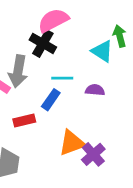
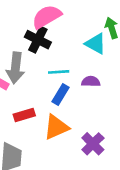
blue rectangle: (51, 100) -> (61, 95), moved
orange triangle: (72, 143) -> (56, 127), moved

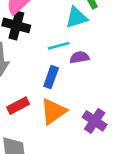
cyan triangle: (96, 44) -> (76, 18), turned -35
cyan line: (59, 72) -> (59, 46), moved

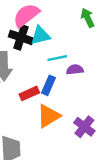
cyan triangle: (76, 18) -> (40, 35), moved
red rectangle: (18, 106) -> (29, 93), moved

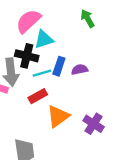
black cross: (21, 37) -> (27, 56), moved
cyan line: (57, 58) -> (42, 73), moved
blue rectangle: (49, 85) -> (59, 66), moved

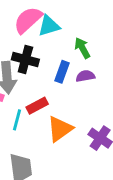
green arrow: (88, 19) -> (82, 48), moved
cyan triangle: (44, 39) -> (49, 26), moved
cyan line: (42, 73) -> (17, 120), moved, turned -60

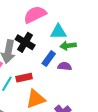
cyan triangle: (49, 26) -> (58, 32), moved
green arrow: (82, 48) -> (68, 46), turned -84

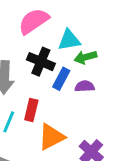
black cross: (25, 42) -> (41, 62), moved
red rectangle: (24, 78) -> (31, 110), turned -56

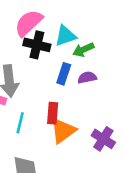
black cross: (41, 62) -> (37, 45), moved
red rectangle: (31, 110) -> (53, 113), moved

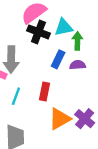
green arrow: (83, 50) -> (77, 41), turned 108
orange triangle: (63, 131) -> (60, 119), moved

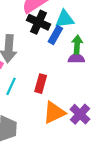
green arrow: (77, 41) -> (77, 45), moved
blue rectangle: (58, 59) -> (55, 35), moved

